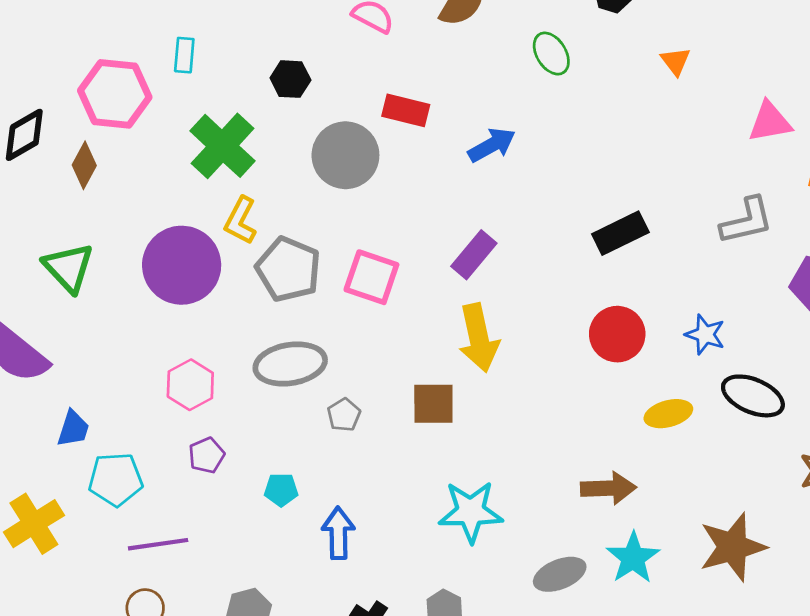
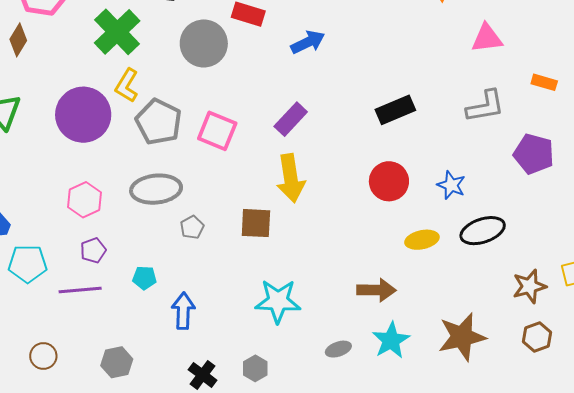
pink triangle: (770, 122) -> (487, 38), moved
black ellipse: (753, 396) -> (483, 231), turned -45
purple line: (158, 544) -> (80, 290), moved
gray ellipse: (560, 574) -> (338, 349), size x0.7

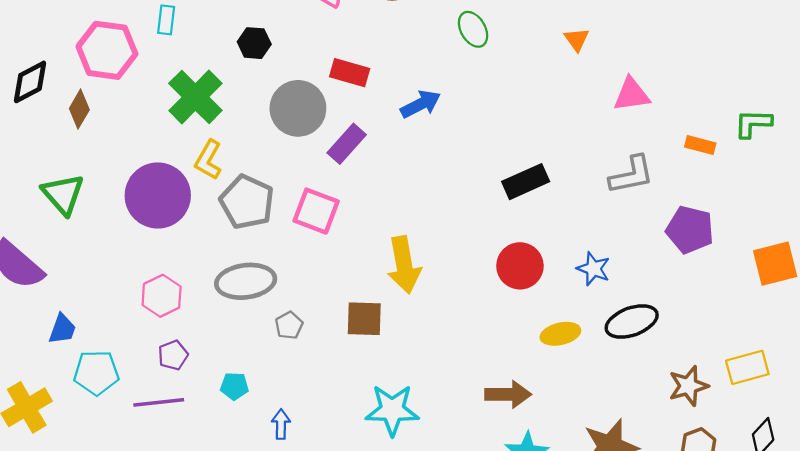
purple rectangle: (291, 119) -> (347, 144), moved
blue arrow: (183, 311) -> (281, 424), size x0.7

